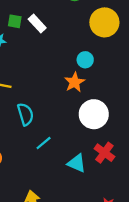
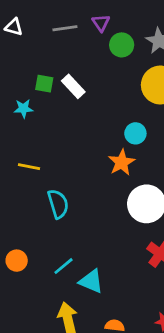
cyan line: (44, 143) -> (64, 266), moved
cyan triangle: (77, 163) -> (91, 281), moved

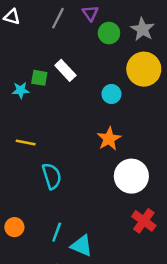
gray line: (65, 28) -> (58, 18), turned -55
green square: (44, 84) -> (39, 78), moved
cyan circle: (135, 133) -> (111, 94), moved
cyan line: (64, 266) -> (57, 232), turned -30

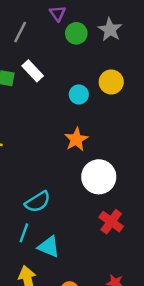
gray line: (58, 18) -> (20, 32), moved
yellow circle: (144, 69) -> (111, 82), moved, size x0.7
cyan semicircle: (52, 176) -> (38, 202), moved, turned 75

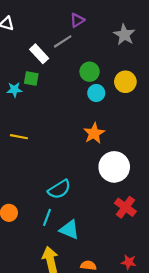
purple triangle: (58, 13) -> (77, 20), turned 32
gray line: (20, 32) -> (63, 41), moved, turned 30
green circle: (76, 33) -> (90, 72), moved
white rectangle: (33, 71) -> (39, 54), moved

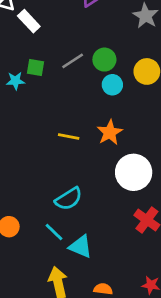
gray line: (63, 41) -> (73, 61), moved
white rectangle: (39, 54) -> (29, 21), moved
yellow line: (19, 137) -> (69, 136), moved
cyan line: (47, 217) -> (54, 232), turned -66

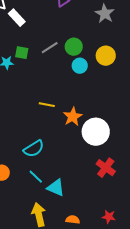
orange star: (110, 133) -> (73, 117), moved
cyan semicircle: (69, 199) -> (34, 149), moved

